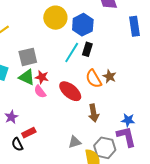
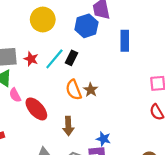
blue hexagon: (83, 25) -> (86, 26), moved
red star: (42, 77) -> (31, 59), moved
red ellipse: (70, 91) -> (36, 109), moved

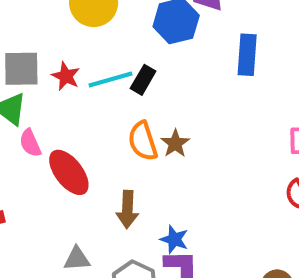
cyan line: (54, 59) -> (110, 79), turned 30
blue star: (103, 139) -> (174, 239), moved

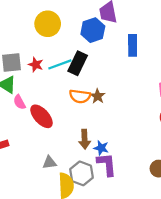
black rectangle: (143, 80) -> (78, 63), size x1.5
orange semicircle: (143, 141) -> (80, 96), turned -60
brown arrow: (127, 209) -> (85, 139), moved

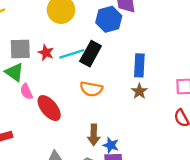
blue rectangle: (133, 45) -> (139, 65), moved
brown star: (98, 96) -> (139, 91), moved

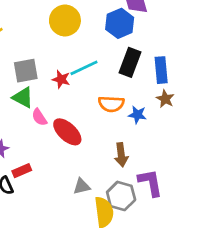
red star: (46, 53) -> (61, 79), moved
black rectangle: (91, 54) -> (130, 62), moved
blue star: (111, 145) -> (137, 115), moved

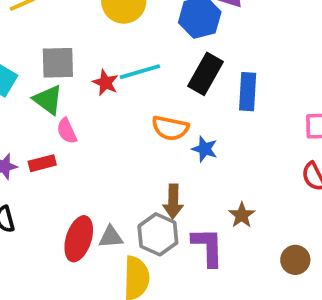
brown star: (165, 99) -> (242, 215), moved
red ellipse: (67, 132) -> (79, 239), moved, turned 56
red rectangle: (22, 171) -> (42, 163), moved
gray hexagon: (121, 196) -> (158, 234), moved

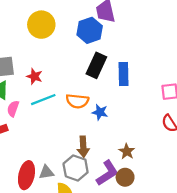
cyan line: (140, 72) -> (43, 100), moved
pink semicircle: (67, 131) -> (13, 109), turned 49
purple L-shape: (208, 247) -> (107, 173), turned 64
brown circle: (295, 260) -> (125, 177), moved

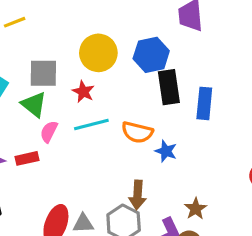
yellow circle: (41, 25) -> (98, 53), moved
blue hexagon: (90, 30) -> (151, 55), moved
black rectangle: (96, 65) -> (169, 87), turned -40

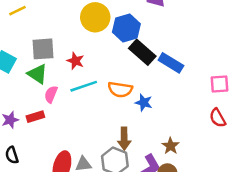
yellow circle: (98, 53) -> (95, 17), moved
black rectangle: (169, 87) -> (142, 52), turned -36
blue rectangle: (204, 103) -> (171, 63), turned -60

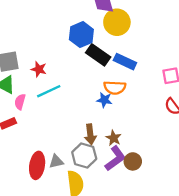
yellow circle: (95, 17) -> (117, 22), moved
orange semicircle: (120, 89) -> (115, 88), moved
brown star: (170, 146) -> (114, 138), moved

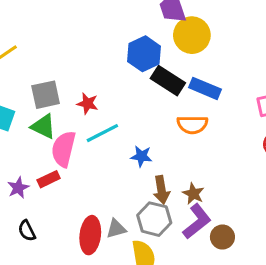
blue star: (104, 100) -> (141, 156), moved
pink semicircle: (20, 102) -> (64, 149), size x1.6
brown circle: (133, 161) -> (222, 237), moved

